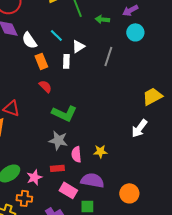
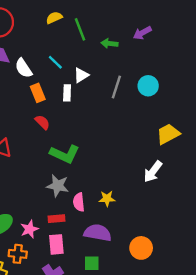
cyan circle: (135, 32) -> (148, 86), moved
pink rectangle: (68, 190) -> (56, 244), moved, turned 54

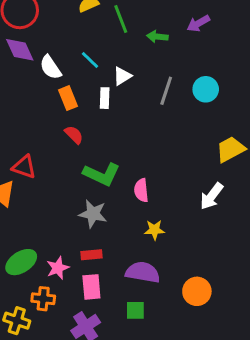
pink semicircle: (79, 202) -> (141, 190), moved

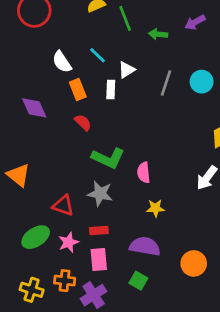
purple diamond: (20, 50) -> (34, 108), moved
red triangle: (24, 167) -> (63, 205), moved
orange cross: (43, 299) -> (65, 281), moved
green square: (135, 310) -> (138, 281), turned 30

